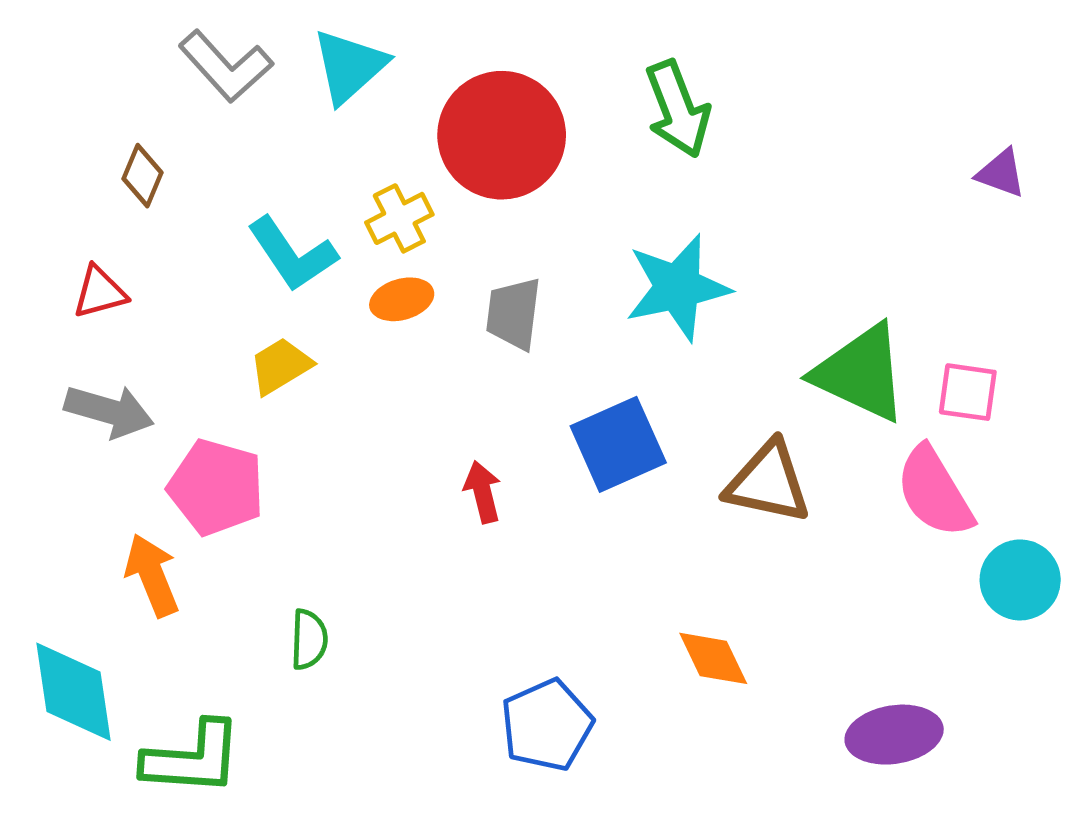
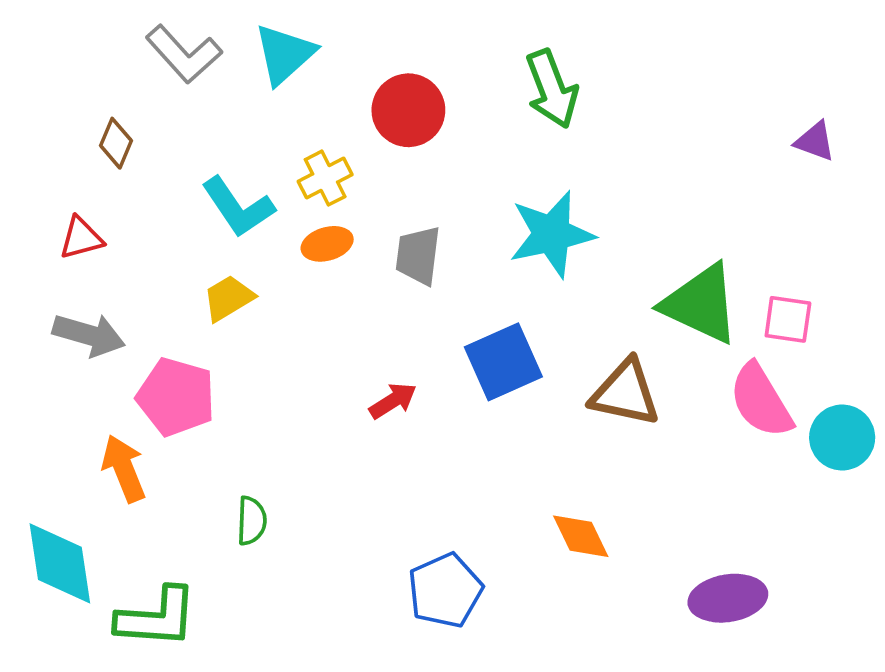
red circle: (502, 135) -> (408, 110), size x0.7
red arrow: (483, 492) -> (393, 401), turned 72
cyan circle: (1020, 580) -> (842, 437), moved

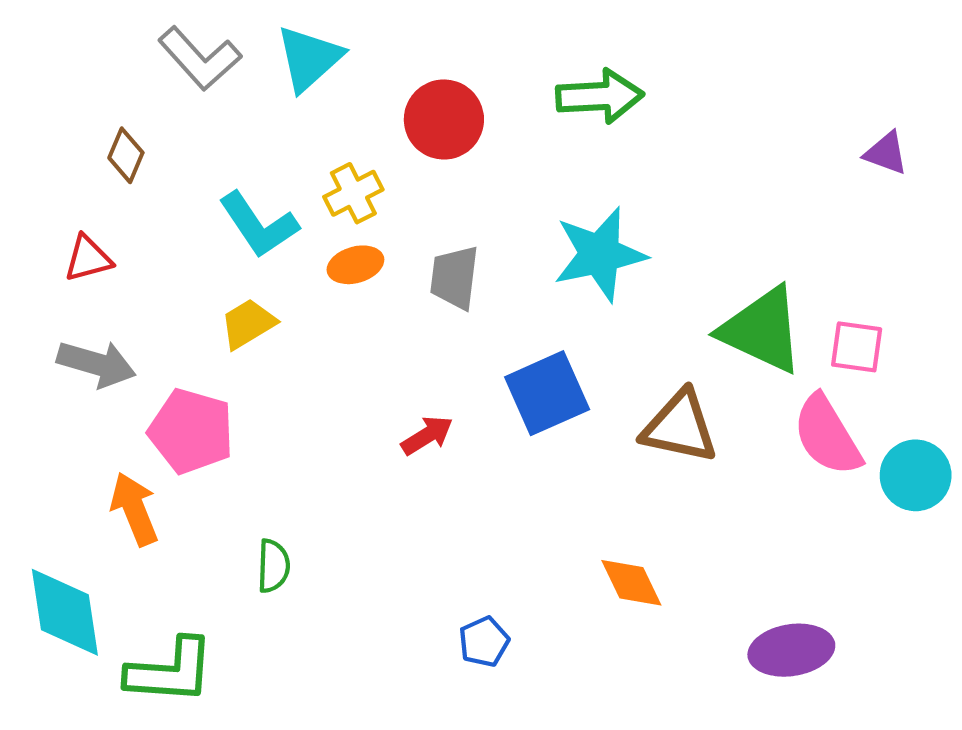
green arrow: (552, 89) -> (600, 96), turned -72
blue pentagon: (445, 590) -> (484, 642), size x0.6

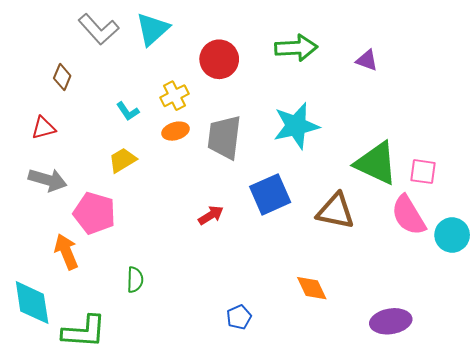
purple triangle: (886, 153) -> (367, 60), moved
cyan L-shape: (259, 225) -> (128, 111), size x0.6
gray trapezoid: (454, 277) -> (224, 137), size x1.4

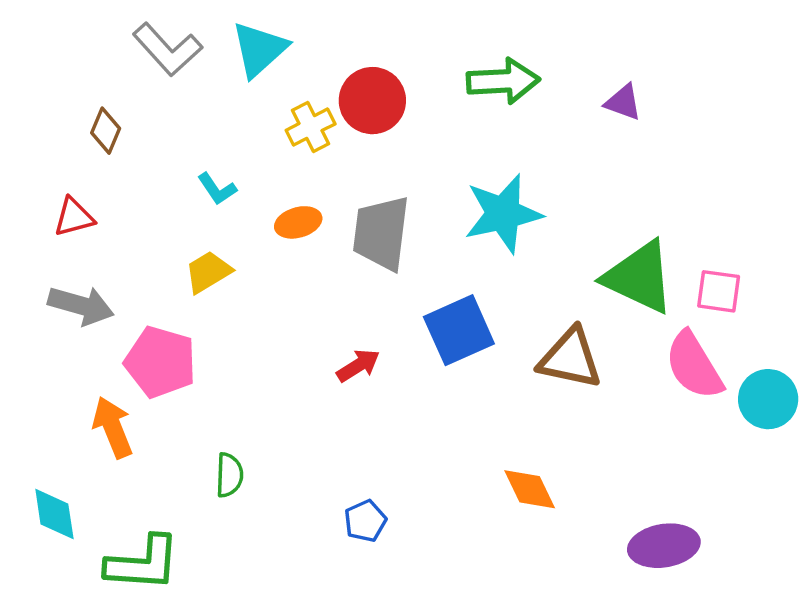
yellow cross: (174, 96) -> (311, 127), moved
cyan diamond: (32, 303) -> (54, 514), size x0.7
blue pentagon: (239, 317) -> (365, 521), moved

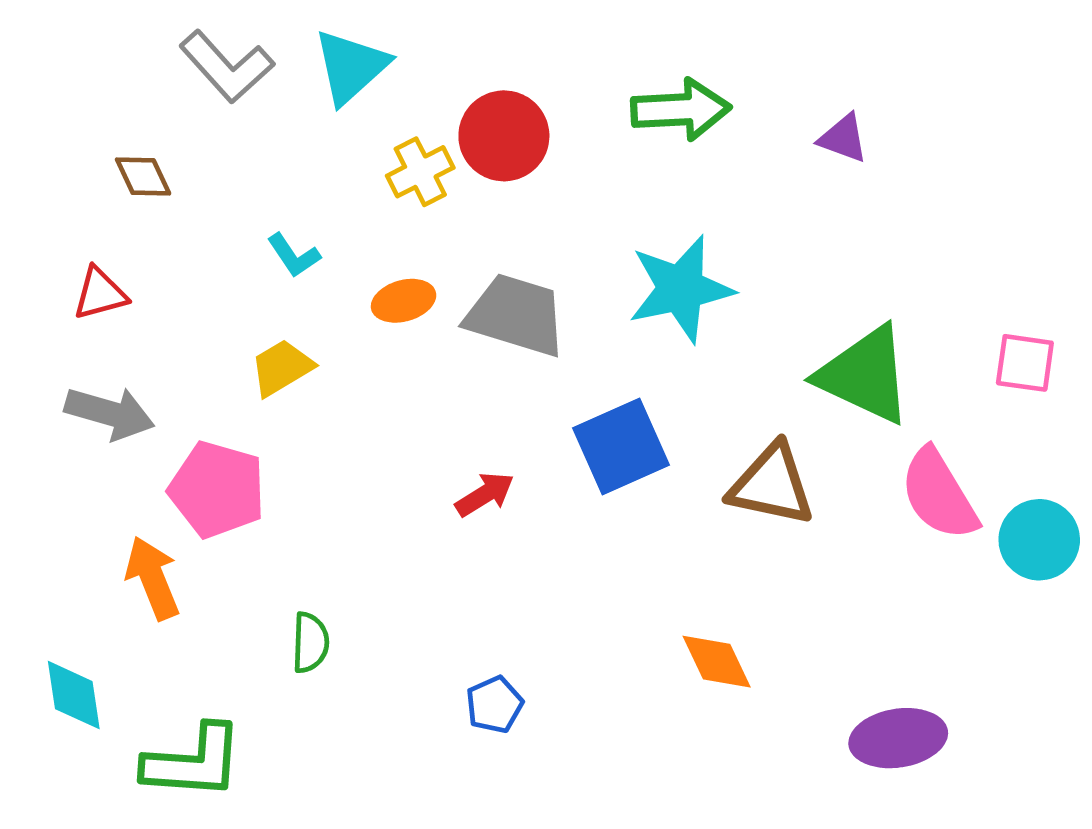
brown diamond: (106, 131) -> (143, 176), turned -48
gray trapezoid: (381, 233) -> (516, 315), turned 100
pink square: (719, 291) -> (1025, 363), moved

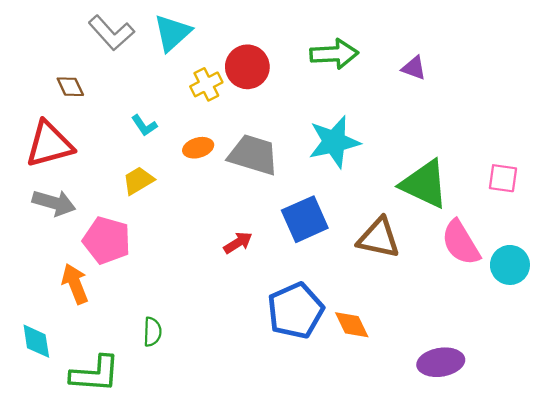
red triangle: (100, 294) -> (49, 144), size x1.8
green semicircle: (310, 643) -> (152, 332), moved
blue pentagon: (494, 705) -> (295, 311), moved, size x2.0

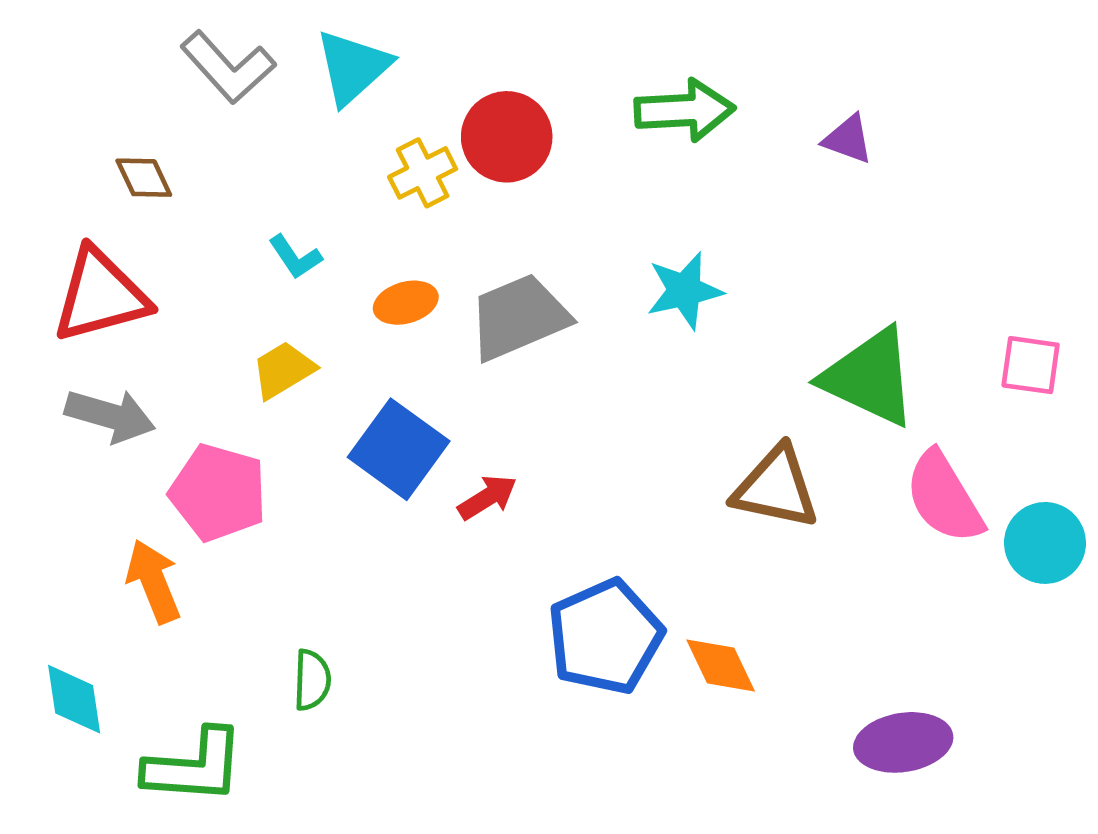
cyan star: (334, 142) -> (685, 291), size x0.7
gray trapezoid: (253, 155) -> (519, 317), turned -40
blue square: (305, 219) -> (399, 449), moved, turned -30

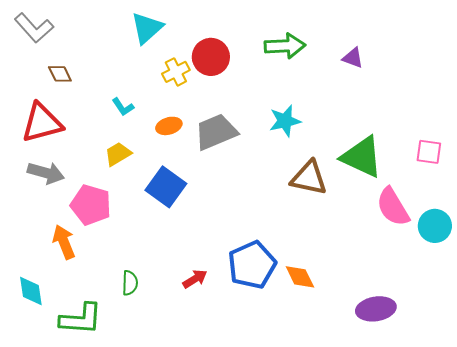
gray L-shape: (228, 67) -> (34, 28), moved
brown triangle: (776, 488) -> (309, 178), moved
red arrow: (487, 497) -> (195, 279), moved

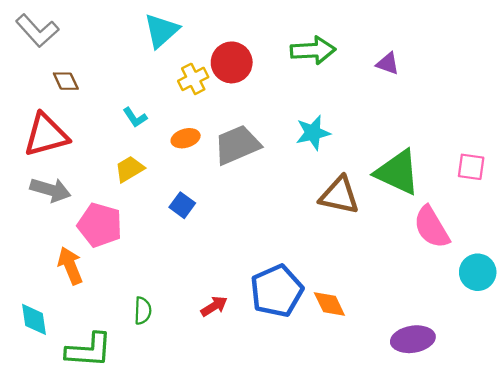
blue square: (166, 187) -> (182, 205), size x0.6
cyan circle: (435, 226) -> (478, 272), moved

